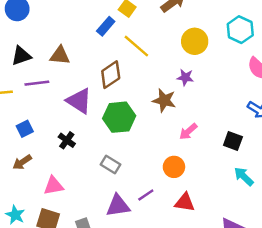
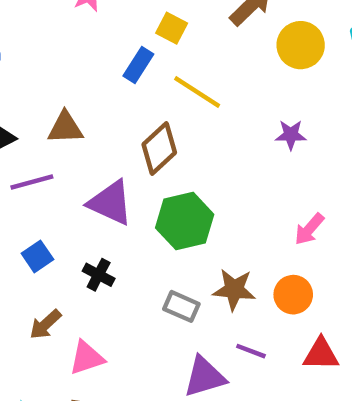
yellow circle: (195, 41) -> (301, 45), moved
brown star: (164, 100) -> (234, 290), moved
blue square: (25, 129) -> (37, 256), moved
brown arrow: (22, 162) -> (45, 324), moved
purple line: (146, 195) -> (251, 351), turned 63

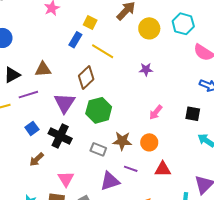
purple triangle: (110, 203) -> (65, 103), turned 40
black cross: (99, 275) -> (60, 136), size x1.6
pink triangle: (87, 358) -> (66, 179), moved, turned -42

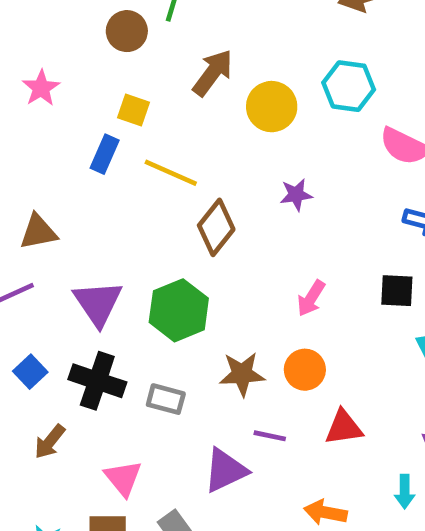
purple star: (146, 69) -> (296, 195), moved
brown diamond: (86, 78) -> (216, 227), moved
gray rectangle: (98, 149) -> (166, 399), moved

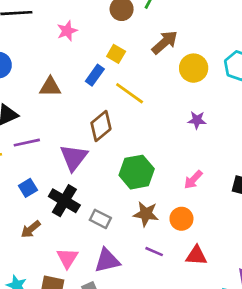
brown diamond: (216, 227) -> (101, 126), moved
brown triangle: (38, 232) -> (50, 87), moved
green hexagon: (179, 310) -> (137, 172), moved
purple triangle: (225, 470) -> (107, 261), moved

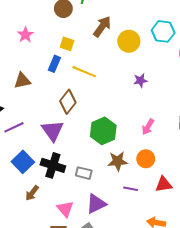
blue square: (28, 188) -> (23, 162), size x1.5

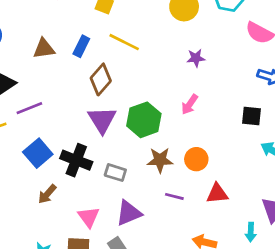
blue rectangle: (54, 64) -> (81, 46), moved
pink arrow: (148, 127) -> (190, 104), moved
purple triangle: (53, 131) -> (102, 120), moved

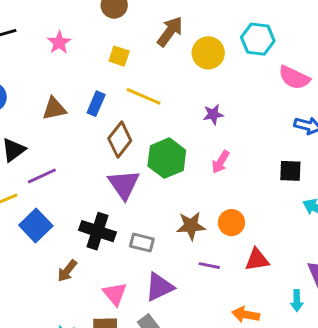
purple star: (196, 58) -> (213, 114), moved
green hexagon: (144, 120) -> (167, 158), moved
blue square: (38, 153) -> (36, 225), moved

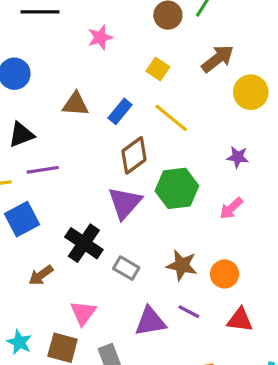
purple triangle: (159, 287) -> (150, 321), moved

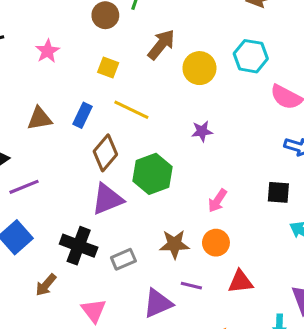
purple triangle: (125, 203) -> (107, 199), turned 40
pink arrow: (231, 208) -> (217, 201), moved
gray rectangle: (126, 268) -> (123, 259), turned -40

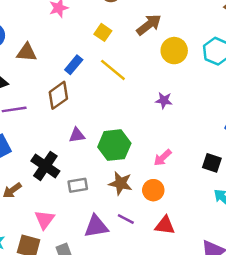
brown triangle: (40, 119) -> (27, 52), moved
brown diamond: (105, 153) -> (58, 95), moved
green hexagon: (153, 174) -> (114, 145), moved
purple triangle: (107, 199) -> (77, 135), size x0.6

